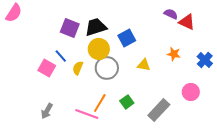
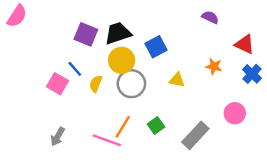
red triangle: (187, 22) -> (245, 44), moved

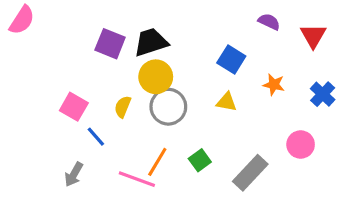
red triangle: (245, 44) -> (313, 36), moved, turned 35
blue square: (156, 47) -> (231, 59), moved, turned -30
blue line: (75, 69) -> (96, 137), moved

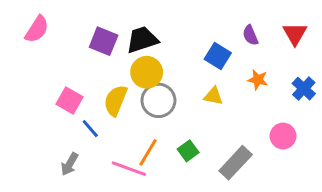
pink semicircle: (22, 20) -> (37, 29), moved
purple semicircle: (269, 22) -> (250, 35), moved, turned -138
yellow semicircle: (123, 107) -> (115, 100), size x1.5

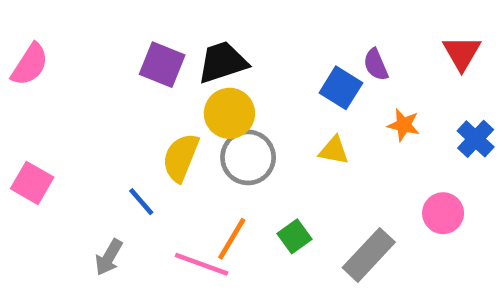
pink semicircle: (37, 29) -> (30, 65), moved
purple semicircle: (250, 35) -> (376, 65), moved
pink square: (70, 100) -> (32, 183), moved

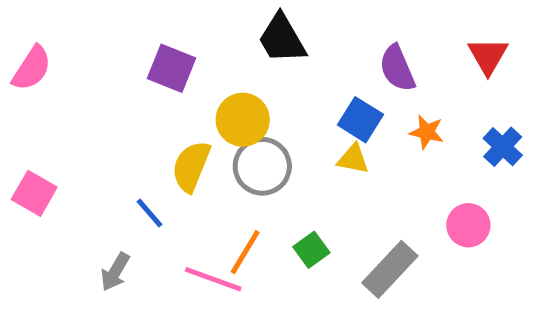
black trapezoid: (222, 62) -> (282, 39), moved, turned -102
purple semicircle: (376, 65) -> (397, 68), size x1.4
blue square: (341, 88) -> (360, 120), moved

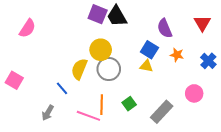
pink semicircle: (32, 68) -> (27, 28), moved
purple square: (172, 68) -> (98, 14), moved
orange line: (245, 252) -> (102, 105), turned -30

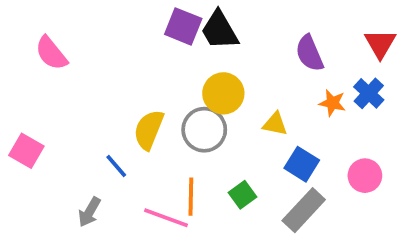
pink semicircle: (27, 28) -> (51, 53), turned 108
yellow circle: (101, 50) -> (223, 93), moved
blue square: (149, 50) -> (302, 164), moved
blue cross: (208, 61) -> (369, 93), moved

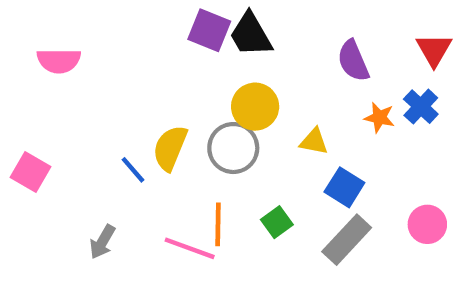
pink semicircle: (51, 53) -> (59, 61), turned -51
blue line: (116, 166) -> (133, 170), moved
pink circle: (365, 176) -> (427, 224), moved

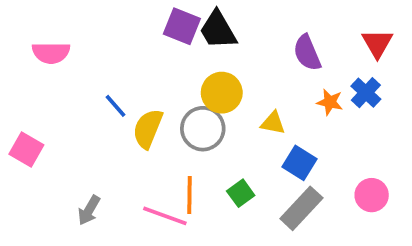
blue line: (133, 170) -> (116, 106), moved

